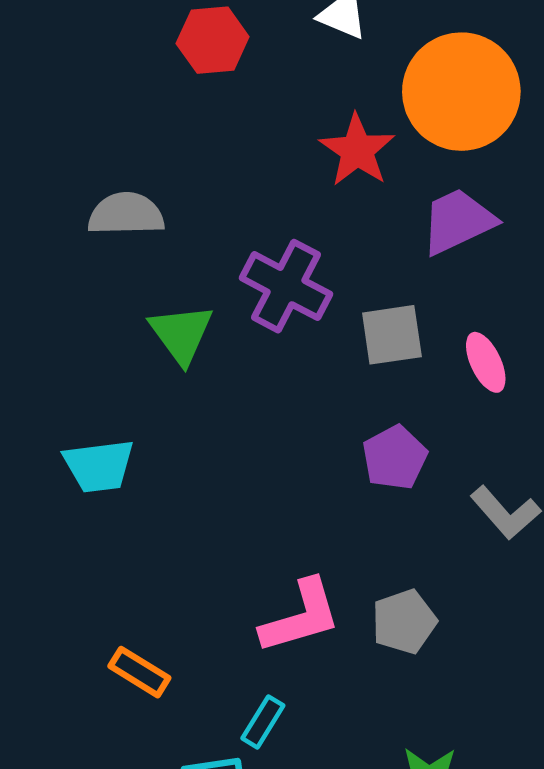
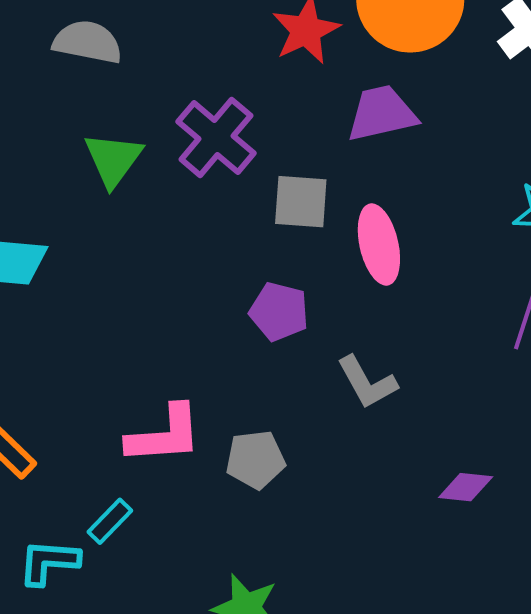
pink ellipse: (486, 362) -> (379, 245), size x1.4
purple pentagon: (395, 458) -> (279, 312), turned 30

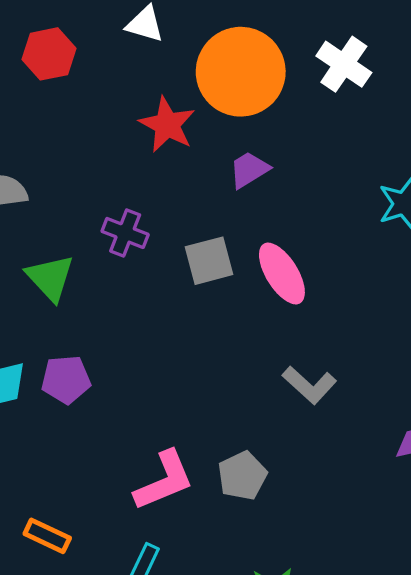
purple trapezoid: (382, 113) -> (249, 170), size x0.7
purple cross: (216, 137) -> (125, 233), size x0.7
purple pentagon: (279, 312) -> (66, 379), moved

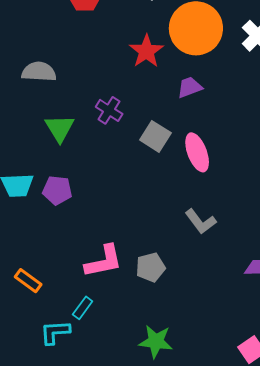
gray square: (209, 261) -> (155, 136), turned 36

